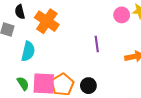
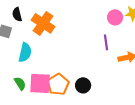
purple line: (97, 44) -> (106, 42), moved

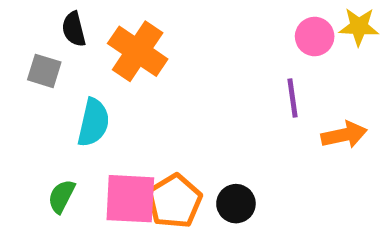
green semicircle: (20, 83) -> (61, 196), moved, turned -120

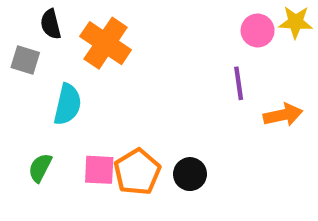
pink square: (130, 199) -> (99, 170), size x0.7

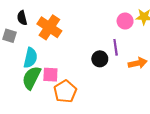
green semicircle: (40, 168) -> (32, 78), moved, size x1.6
pink square: (99, 170) -> (50, 75), moved
black circle: (190, 174) -> (100, 59), moved

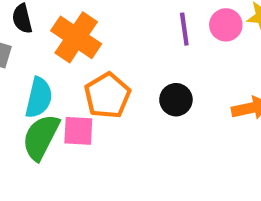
purple line: (116, 47) -> (184, 29), moved
orange pentagon: (65, 91) -> (107, 96), moved

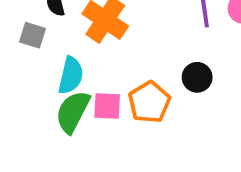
orange pentagon: (107, 96) -> (149, 102), moved

